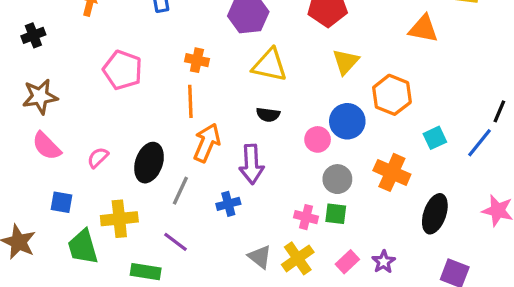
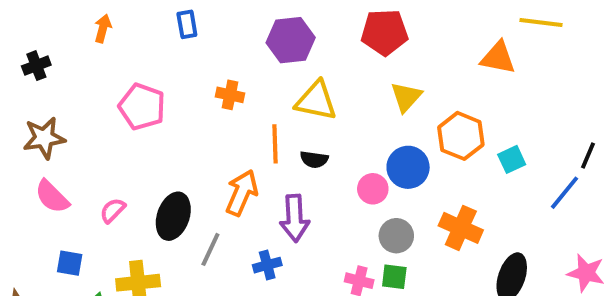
orange line: (190, 101) -> (275, 144), moved
cyan square: (435, 138) -> (512, 159), moved

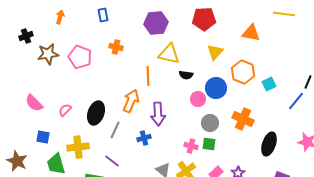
orange triangle: (498, 58) -> (251, 33), moved
orange cross: (230, 95) -> (116, 47), moved
brown star: (44, 138) -> (48, 54), moved
black semicircle: (314, 159) -> (186, 75), moved

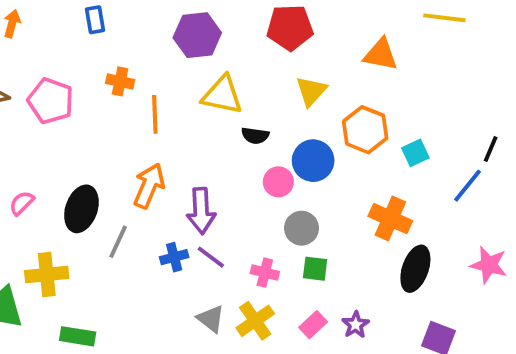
orange line: (148, 76) -> (155, 114), moved
orange cross: (243, 119) -> (390, 219), moved
green square: (209, 144) -> (315, 269), moved
purple line: (112, 161) -> (211, 257), moved

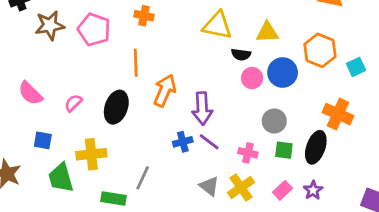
yellow triangle: (311, 91) -> (267, 32), moved, turned 45
orange line: (155, 114) -> (136, 63), moved
pink circle: (278, 182) -> (252, 78), moved
gray line: (118, 242) -> (143, 178), moved
black ellipse: (415, 269) -> (316, 147), moved

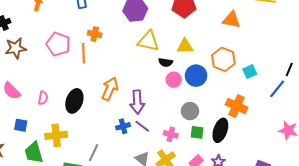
brown star: (50, 25) -> (16, 48), moved
orange line: (136, 63) -> (84, 53), moved
pink semicircle: (73, 103) -> (43, 98), turned 144

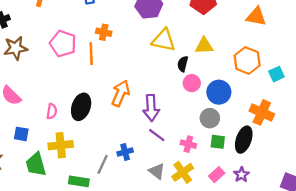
black semicircle: (166, 62) -> (183, 64), turned 96
blue circle: (196, 76) -> (219, 92), moved
pink semicircle: (43, 98) -> (52, 111), moved
blue cross: (123, 126) -> (125, 152), moved

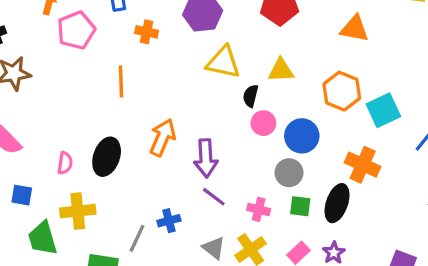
orange cross: (104, 32) -> (147, 32), moved
pink pentagon: (63, 44) -> (76, 30), moved, turned 30
cyan square: (276, 74) -> (383, 110), size x1.5

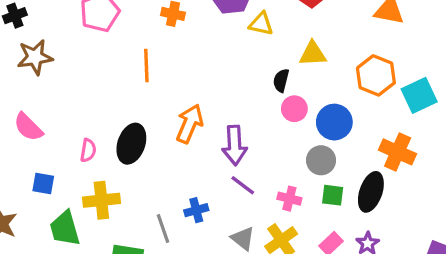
yellow triangle: (223, 62) -> (261, 24), moved, size x0.7
gray line: (137, 238) -> (163, 228), turned -44

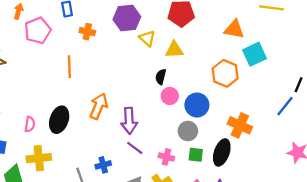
yellow triangle: (261, 24) -> (147, 38), turned 30
yellow triangle: (313, 54) -> (174, 50), moved
cyan square: (419, 95) -> (255, 54), moved

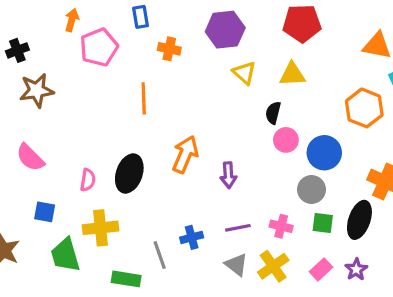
yellow triangle: (147, 38) -> (244, 73), moved
purple arrow: (129, 121) -> (228, 175), size x0.7
purple line: (135, 148) -> (238, 228), moved, turned -48

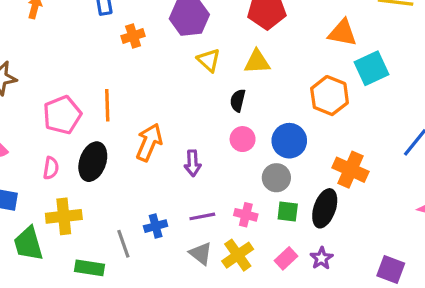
pink pentagon: (99, 47) -> (62, 115), moved
orange cross: (169, 49) -> (133, 36), turned -30
orange line: (144, 98) -> (107, 105), moved
pink circle: (286, 140) -> (243, 139), moved

